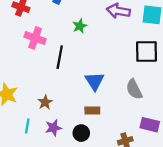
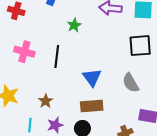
pink cross: (35, 38) -> (24, 52), moved
brown rectangle: (92, 111) -> (92, 106), size x1.5

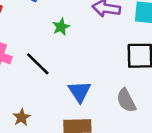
black line: (57, 57) -> (38, 64), turned -55

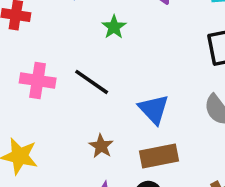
brown star: (22, 117) -> (101, 146), moved

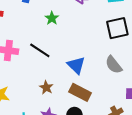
brown rectangle: (159, 156) -> (80, 92), turned 40

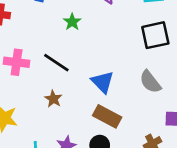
brown star: (46, 87) -> (53, 99), moved

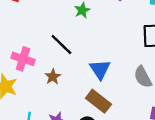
pink cross: (17, 62) -> (23, 59), moved

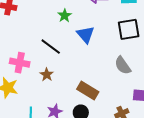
blue triangle: (100, 69) -> (86, 35), moved

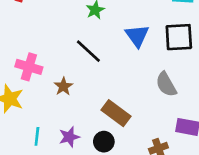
blue triangle: (86, 35) -> (137, 36), moved
black line: (51, 47) -> (88, 51), moved

